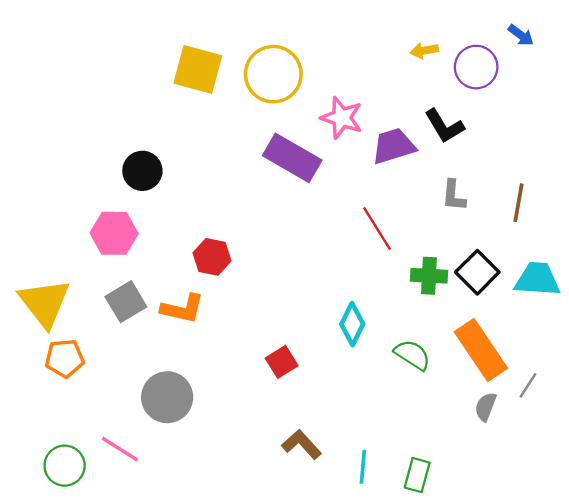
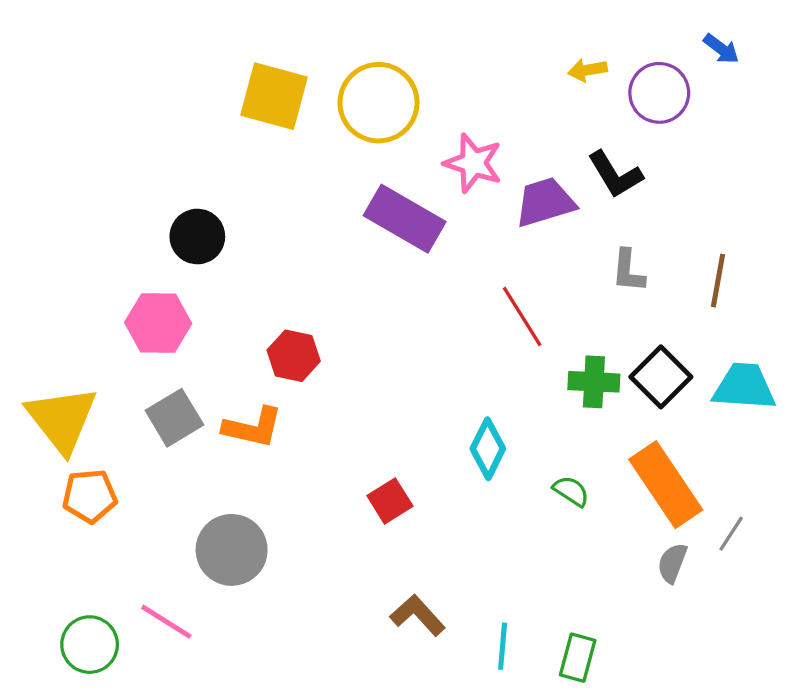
green semicircle: (412, 355) -> (571, 491), size x0.7

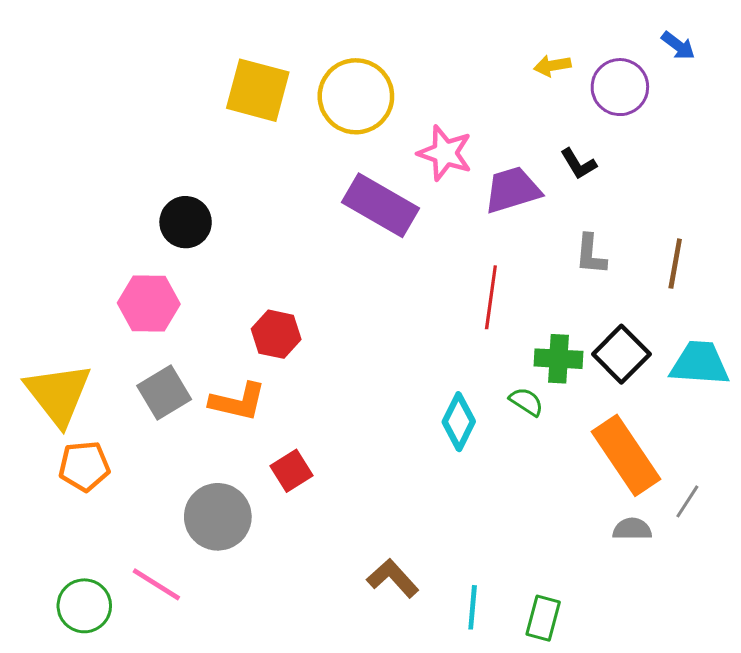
black L-shape: (615, 174) -> (578, 164), size x0.7
red line: (522, 316) -> (491, 297), turned 40
green semicircle: (571, 491) -> (526, 402), moved
red square: (390, 501) -> (291, 471), moved
gray semicircle: (672, 563) -> (632, 529), turned 69

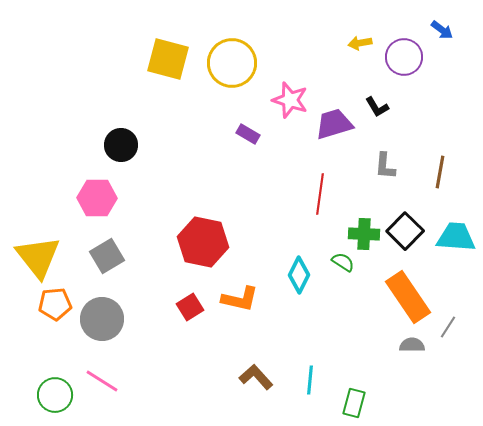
purple rectangle: (380, 205) -> (248, 134), size x0.5
red hexagon: (276, 334) -> (203, 242), moved, size x1.6
orange L-shape: (238, 402) -> (240, 299), moved
gray circle: (218, 517) -> (102, 319), moved
cyan line: (473, 607) -> (310, 380), moved

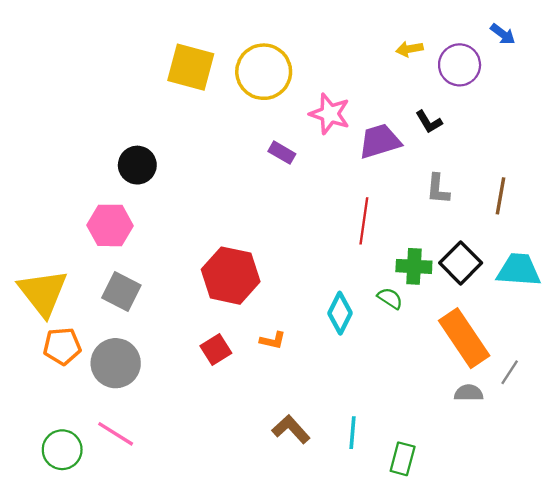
gray square: (107, 256) -> (121, 291), turned -32
orange L-shape: (240, 299) -> (273, 340), size x0.6

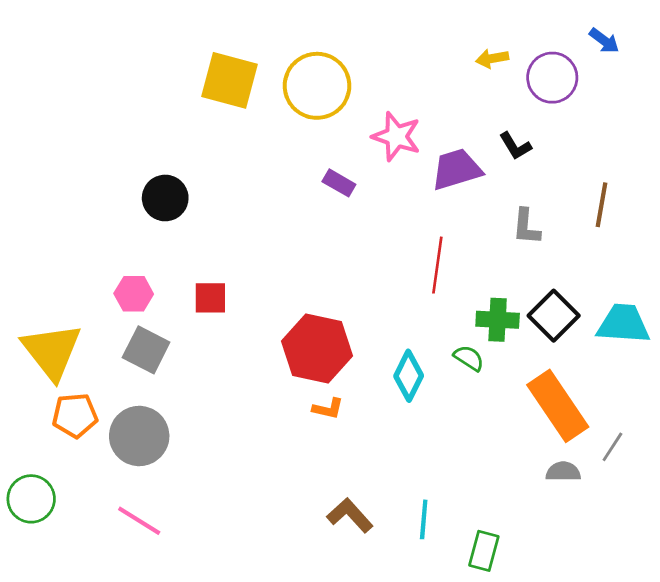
brown line: (501, 196) -> (602, 205), moved
pink hexagon: (110, 225) -> (134, 294), moved, size x0.7
red hexagon: (231, 276) -> (317, 348), moved
red square: (216, 350) -> (210, 298), moved, turned 32
green circle: (62, 450) -> (31, 499), moved

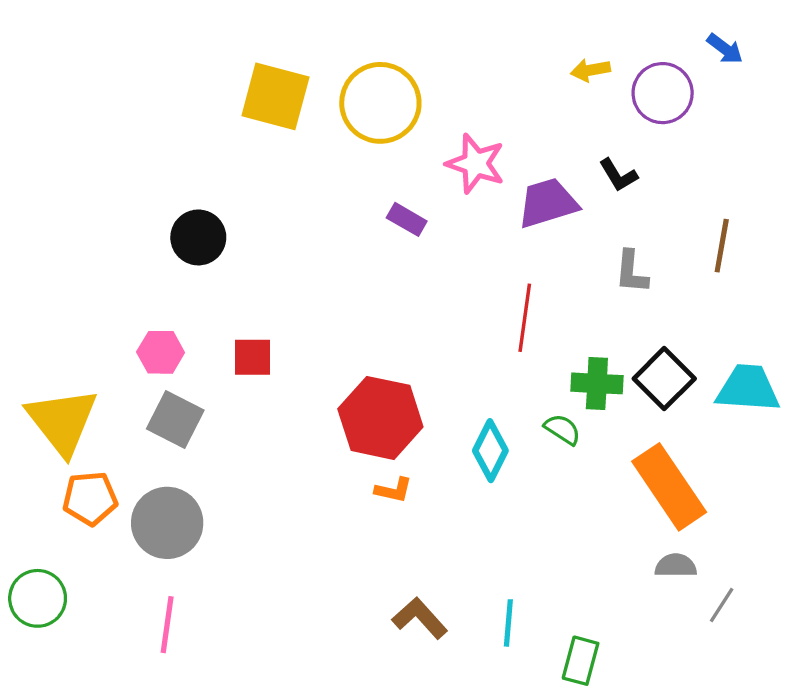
gray line: (612, 447) -> (722, 605), moved
pink line: (139, 521) -> (167, 625), turned 66

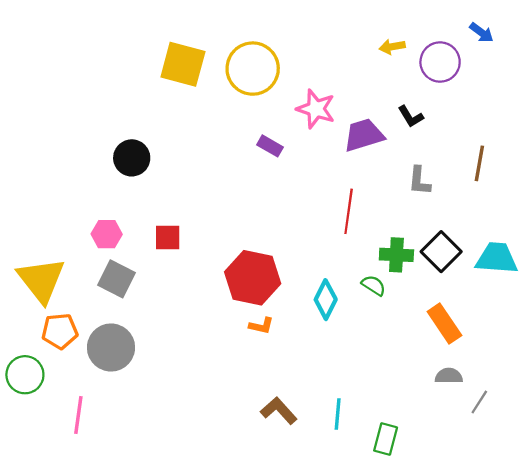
orange rectangle: (669, 487) -> (444, 324), size x0.7
green circle: (38, 598) -> (25, 375), moved
pink line: (167, 625) -> (78, 415), moved

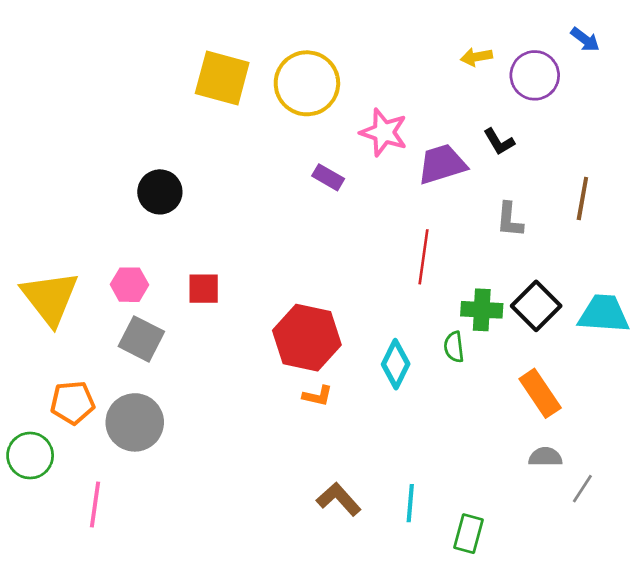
yellow triangle: (41, 280) -> (50, 298), moved
green semicircle: (374, 285) -> (454, 347), turned -130

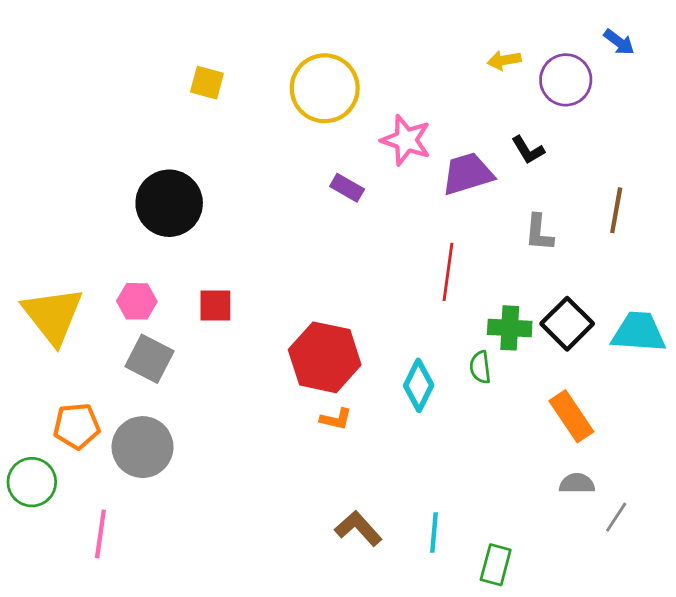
yellow square: (222, 78) -> (207, 83), moved, size x0.6
black circle: (160, 192) -> (169, 203), size x1.4

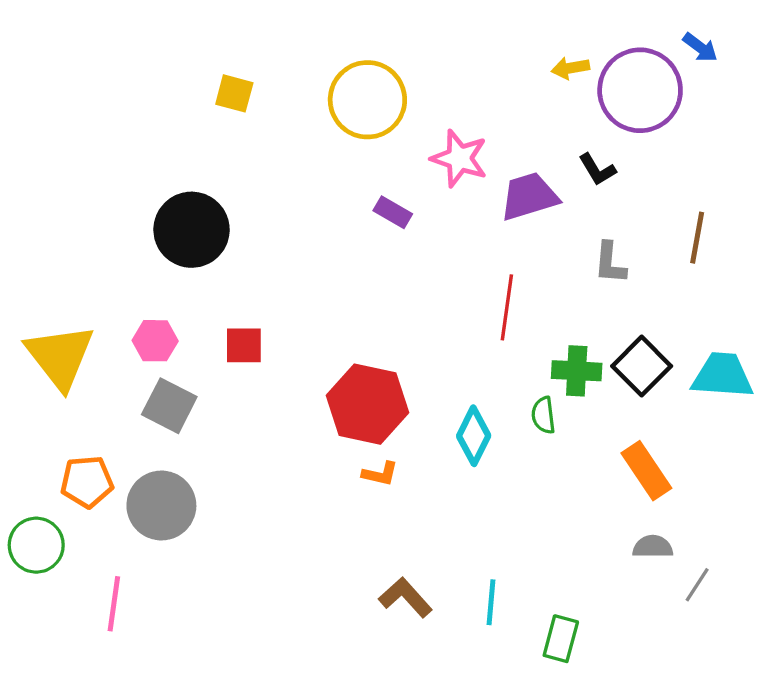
purple circle: (566, 80) -> (640, 90), size x1.4

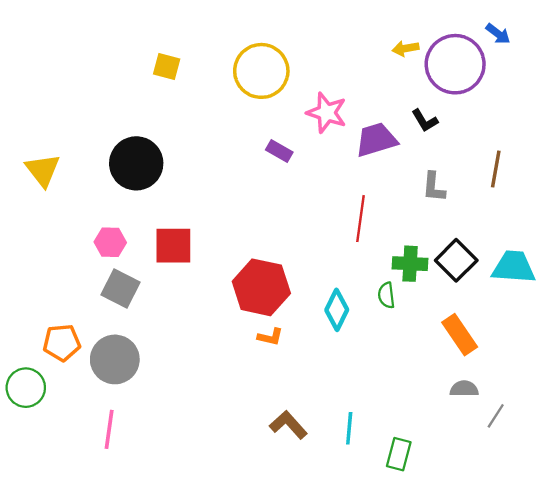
red square: (244, 345) -> (173, 246), size x1.4
yellow triangle: (60, 357) -> (43, 170), moved, size x0.7
pink line: (114, 604) -> (109, 429), moved

